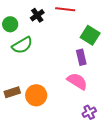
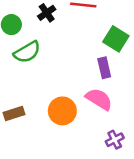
orange circle: (36, 95) -> (62, 111), moved

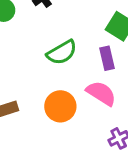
green semicircle: (27, 52) -> (62, 52), moved

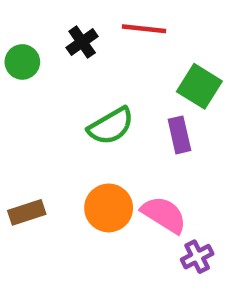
pink semicircle: (101, 93) -> (164, 215), moved

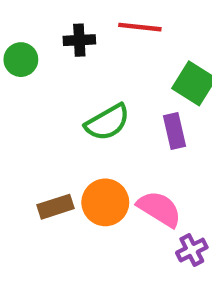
black cross: (82, 42) -> (79, 40), turned 32
brown rectangle: (27, 212) -> (55, 207), moved

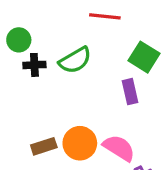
black cross: (79, 40) -> (34, 65), moved
green semicircle: (107, 122) -> (75, 60), moved

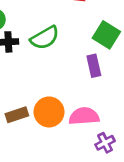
pink semicircle: (119, 148) -> (84, 116), turned -36

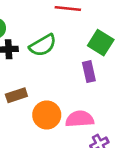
brown rectangle: (17, 115) -> (16, 95), moved

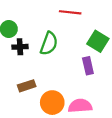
green semicircle: (43, 45) -> (49, 43), turned -40

